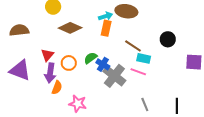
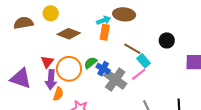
brown semicircle: (19, 30) -> (23, 23), moved
cyan rectangle: (144, 58) -> (144, 61), turned 40
orange circle: (69, 63) -> (69, 69), size x1.6
pink line: (138, 72) -> (139, 74), turned -56

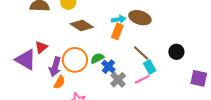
red triangle: (47, 62) -> (41, 47), moved
gray cross: (115, 80) -> (118, 80), size x0.7

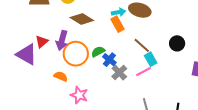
orange rectangle: (117, 31) -> (118, 24), turned -49
purple arrow: (55, 67) -> (62, 40), moved
orange semicircle: (59, 82) -> (61, 76), turned -96

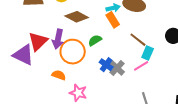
red triangle: (42, 42) -> (38, 41), size x1.5
green semicircle: (98, 52) -> (95, 40), moved
cyan rectangle: (151, 59) -> (148, 53), turned 56
blue cross: (109, 60) -> (106, 65), moved

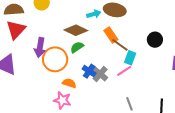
brown diamond: (77, 17) -> (76, 30), moved
orange rectangle: (113, 20) -> (111, 35), moved
red triangle: (38, 41) -> (16, 30), moved
orange semicircle: (59, 75) -> (69, 83), moved

